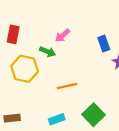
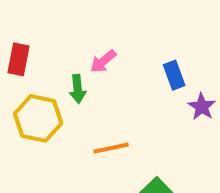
green arrow: (48, 52) -> (78, 89), turned 63

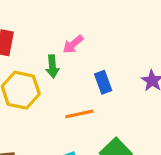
blue rectangle: (174, 75) -> (103, 82), moved

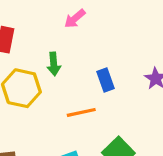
pink arrow: (73, 44) -> (75, 19), moved

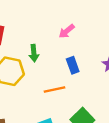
pink arrow: (75, 19) -> (67, 31), moved

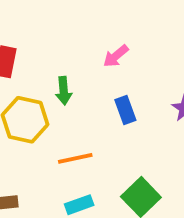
orange line: (54, 89) -> (75, 158), moved

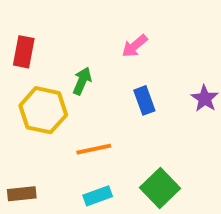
green arrow: (64, 91) -> (82, 81), turned -152

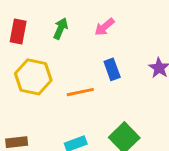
green arrow: (82, 81) -> (61, 28), moved
orange line: (94, 149) -> (80, 92), moved

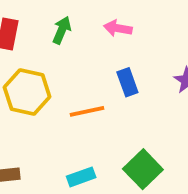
pink arrow: (105, 27) -> (118, 28), turned 50

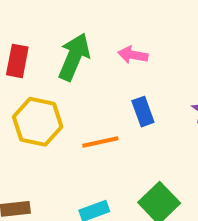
green arrow: (62, 30) -> (74, 57), size x1.6

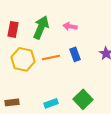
orange line: (100, 142) -> (51, 57), moved

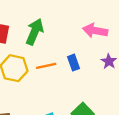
pink arrow: (70, 26) -> (95, 31), moved, size x1.5

